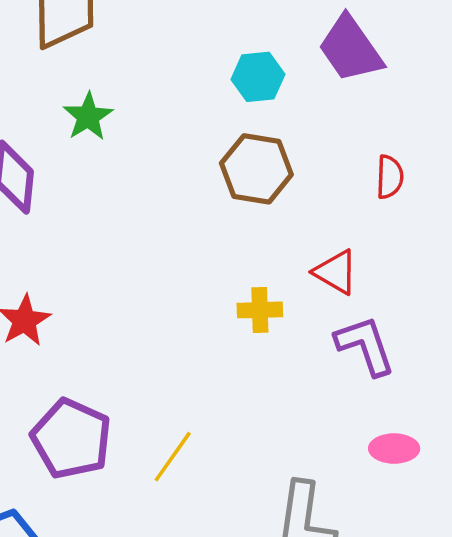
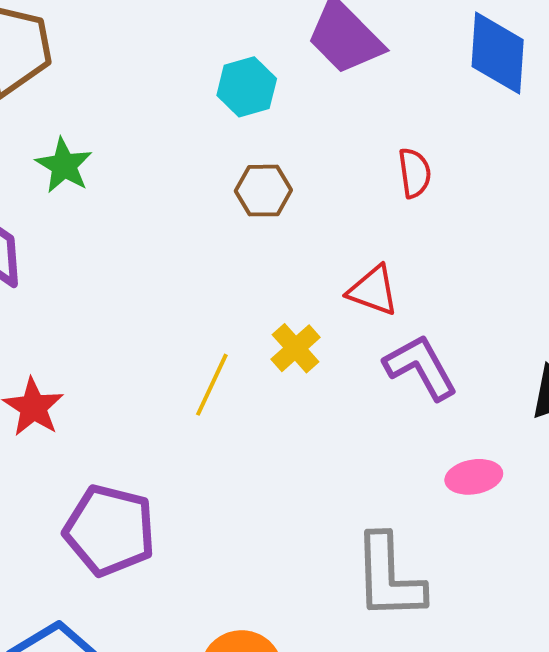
brown hexagon: (256, 169) -> (263, 191), size x0.7
yellow cross: (260, 310) -> (296, 348), turned -30
yellow line: (173, 457) -> (212, 385), moved

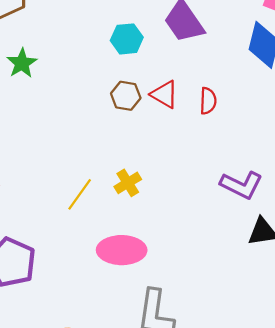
red triangle: (373, 290) -> (164, 94), moved
purple L-shape: (421, 367) -> (241, 185), moved, turned 135
pink ellipse: (474, 477) -> (122, 250), moved, size x1.6

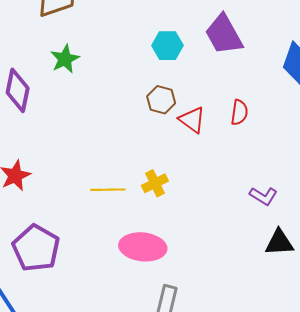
red triangle: (164, 94) -> (192, 120), moved
purple L-shape: (241, 185) -> (263, 196), size x0.7
yellow line: (80, 194) -> (108, 190), turned 48

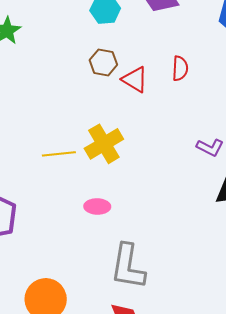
yellow cross: (155, 183) -> (104, 144), size x1.5
pink ellipse: (143, 247) -> (97, 206), size x0.6

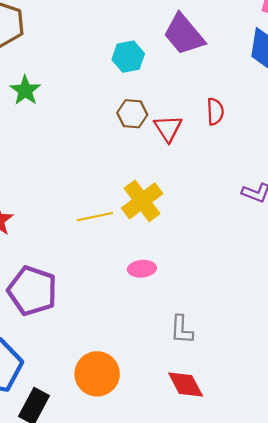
red triangle: (135, 79) -> (168, 128), turned 32
gray L-shape: (128, 267) -> (182, 330), size x0.6

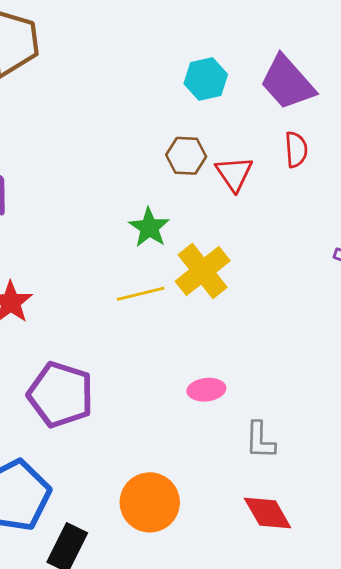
purple trapezoid: (184, 34) -> (287, 83), moved
cyan hexagon: (128, 57) -> (206, 79), moved
green star: (25, 90) -> (149, 228), moved
pink ellipse: (142, 269) -> (206, 390), moved

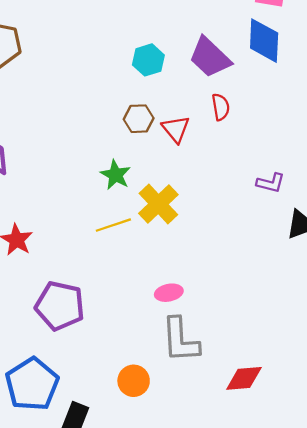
gray L-shape: (260, 440) -> (180, 340), moved, size x1.6
orange circle: (150, 502) -> (134, 381), size x0.7
red diamond: (268, 513) -> (244, 378), moved, turned -60

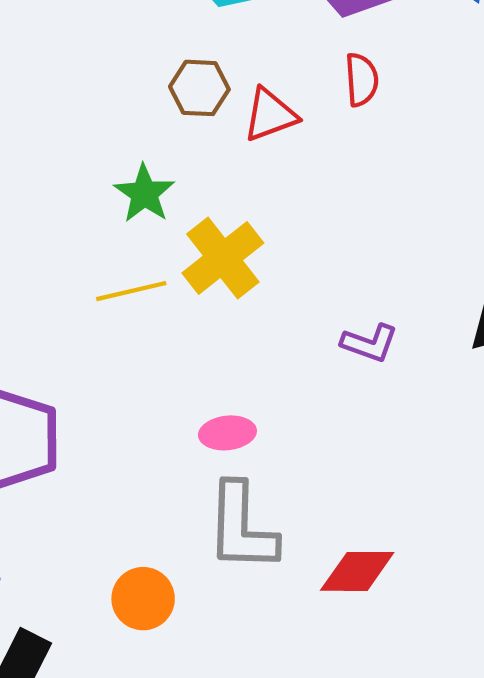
red triangle: (176, 129) -> (270, 115), turned 44
purple L-shape: (271, 183) -> (370, 343), moved
red diamond: (244, 378) -> (357, 571), moved

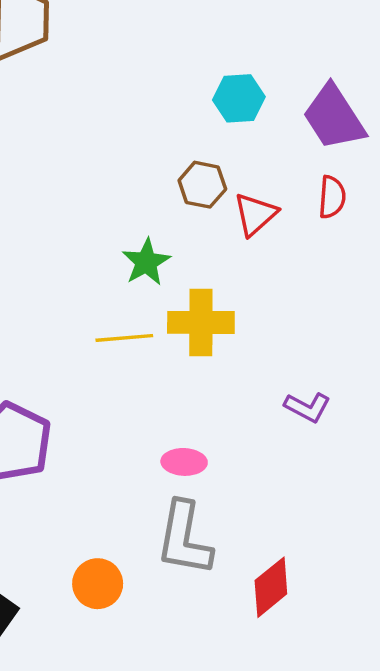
red triangle: (270, 115) -> (255, 214), turned -30
yellow cross: (223, 258) -> (201, 322), turned 30
red diamond: (357, 571) -> (271, 587), turned -48

